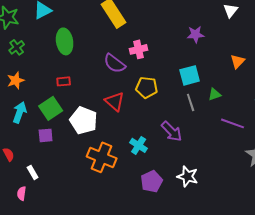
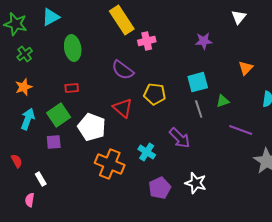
pink cross: (139, 49) -> (147, 41), moved

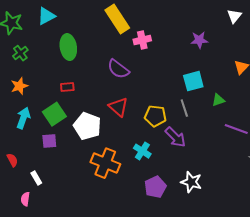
yellow pentagon: (155, 94) -> (155, 116), moved
gray line: (199, 109) -> (184, 108), moved

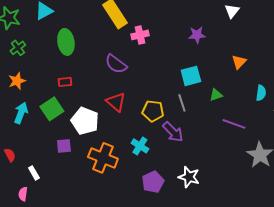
purple square: (49, 141) -> (64, 146), moved

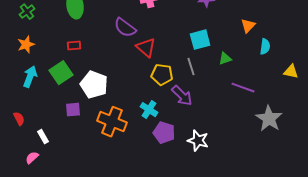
cyan semicircle: (261, 93) -> (265, 47), moved
red triangle: (116, 102) -> (146, 48), moved
purple pentagon: (153, 182) -> (164, 133), moved, turned -30
pink semicircle: (23, 194) -> (32, 158), turned 40

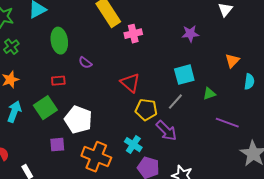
purple semicircle: (125, 28) -> (85, 63), moved, size x0.6
gray line: (191, 67) -> (175, 102), turned 60

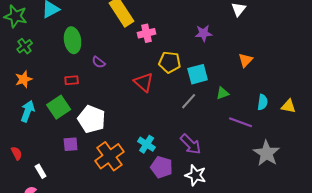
cyan semicircle: (249, 82) -> (263, 102), moved
yellow pentagon: (146, 110) -> (170, 62), moved
purple arrow: (166, 131) -> (191, 144), moved
orange cross: (96, 157) -> (110, 156), turned 32

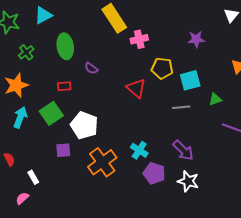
green cross: (25, 46) -> (26, 52), moved
orange star: (24, 79) -> (16, 85), size x1.4
gray line: (189, 101) -> (181, 107), turned 42

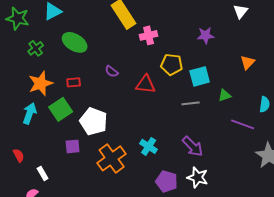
green ellipse: (65, 46) -> (75, 42), turned -50
purple semicircle: (91, 68) -> (112, 71), moved
orange star: (16, 85) -> (41, 83), moved
red triangle: (136, 88) -> (146, 84), turned -35
purple pentagon: (154, 173) -> (167, 181), moved

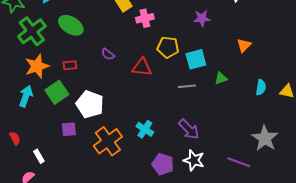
green cross: (36, 48) -> (32, 31), size x1.8
purple line: (243, 124) -> (239, 162), moved

